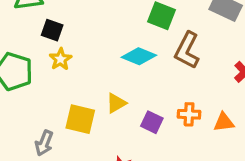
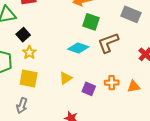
black square: (52, 30) -> (23, 35), turned 32
brown L-shape: (187, 50) -> (108, 43), turned 45
yellow square: (80, 119) -> (29, 78), moved

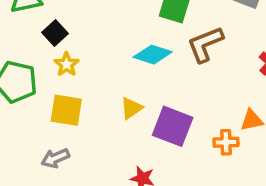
orange cross: (112, 83) -> (226, 142), moved
purple square: (89, 89) -> (173, 126), size x1.6
gray arrow: (22, 106) -> (55, 158), turned 49

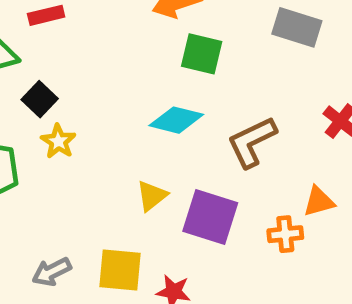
brown L-shape: (205, 44) -> (252, 142), moved
yellow square: (66, 110) -> (120, 270), moved

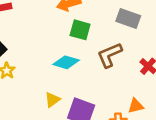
brown L-shape: (252, 142) -> (110, 55), moved

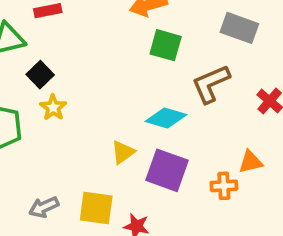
cyan diamond: (66, 62) -> (166, 118), moved

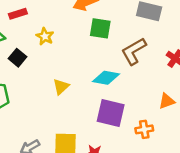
yellow star: (53, 108) -> (45, 36), moved
yellow triangle: (123, 152) -> (61, 87), moved
orange cross: (224, 186) -> (144, 129), moved

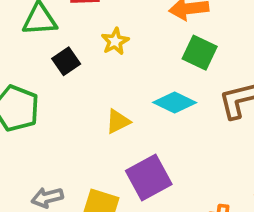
cyan diamond: (106, 78) -> (175, 102), moved
purple square: (111, 113) -> (149, 178), moved, turned 32

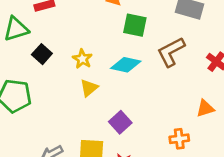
yellow star: (115, 41) -> (82, 59), moved
purple square: (149, 178) -> (120, 122), size x0.7

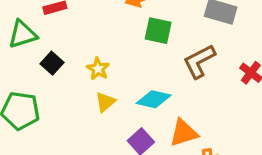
cyan diamond: (126, 65) -> (154, 99), moved
orange triangle: (205, 108) -> (184, 133), moved, size x1.4

